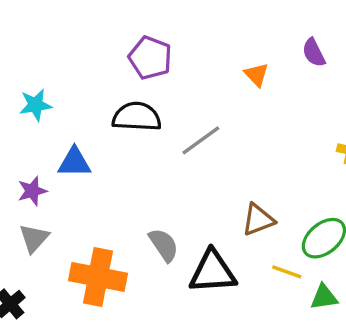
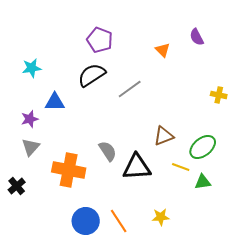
black semicircle: (137, 117) -> (92, 75), turned -36

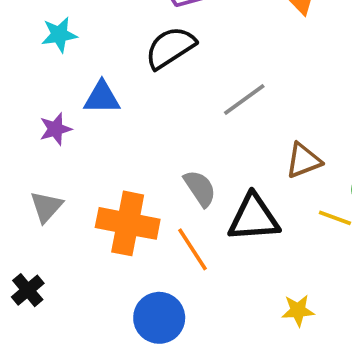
gray line: (130, 89) -> (244, 99), moved
gray triangle: (31, 147) -> (46, 207), moved
black cross: (17, 186) -> (28, 290), moved
orange line: (119, 221) -> (192, 249), moved

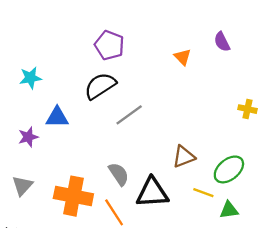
gray line: (244, 99) -> (129, 115), moved

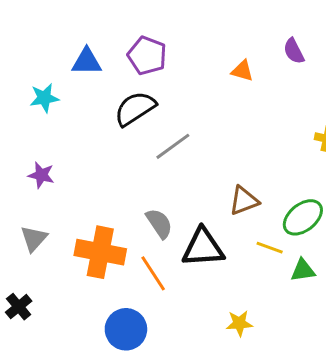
orange triangle: (182, 57) -> (242, 71), turned -30
blue triangle: (57, 117) -> (87, 62), moved
purple star: (28, 137) -> (41, 175), turned 30

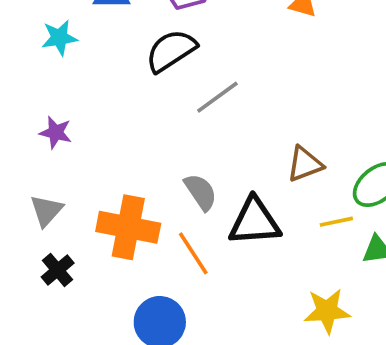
yellow line: (270, 248) -> (336, 222), turned -32
black cross: (19, 307) -> (58, 270), moved
yellow star: (239, 323) -> (327, 311), moved, size x1.4

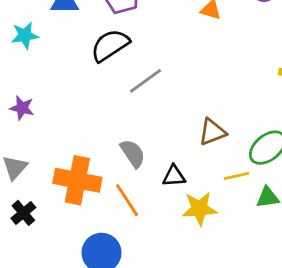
black triangle: (255, 222) -> (174, 176), size x0.6
yellow star: (327, 311) -> (199, 209), moved

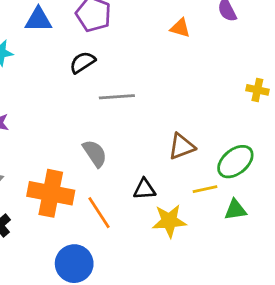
black semicircle: (110, 45) -> (82, 62), size x0.7
gray line: (146, 81) -> (117, 97), turned 32
gray semicircle: (133, 153) -> (95, 153), moved

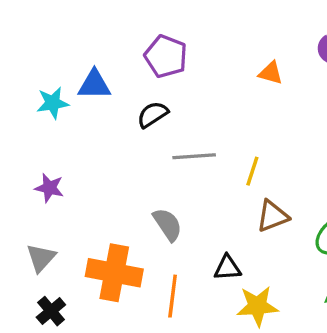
blue triangle: (38, 20) -> (94, 85), moved
yellow line: (205, 189) -> (252, 171), moved, turned -60
orange line: (99, 213) -> (173, 296), turned 40

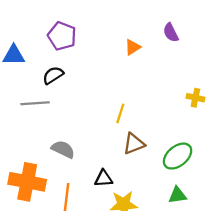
orange triangle: (271, 73) -> (133, 47), turned -48
gray line: (194, 156) -> (35, 103), moved
gray semicircle: (168, 224) -> (63, 149), turned -30

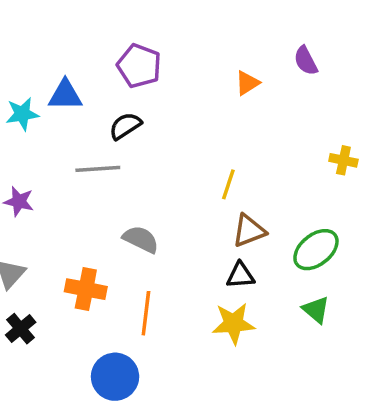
black triangle: (103, 178) -> (240, 275), moved
orange cross: (27, 182) -> (86, 289), size x0.7
green triangle: (178, 195) -> (316, 310), turned 48

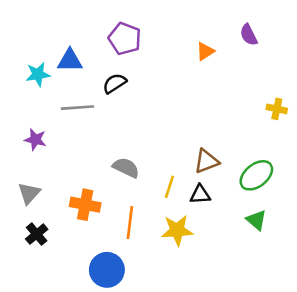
gray line: (98, 169) -> (77, 108), moved
yellow line: (228, 184) -> (169, 187), moved
yellow star: (234, 323) -> (177, 230), moved

